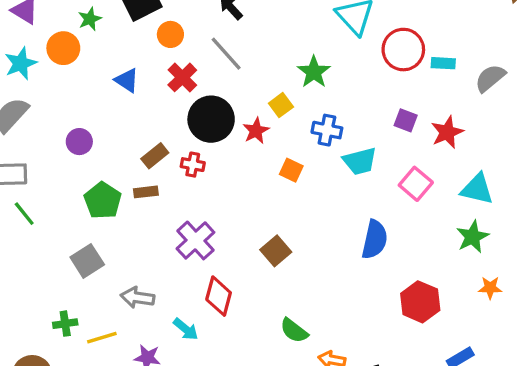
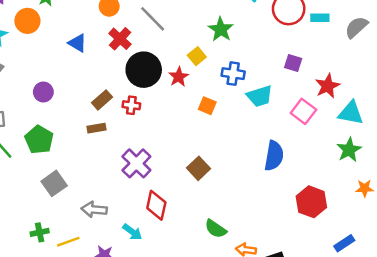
red star: (447, 132) -> (328, 86), moved
green pentagon: (103, 201) -> (39, 140), moved

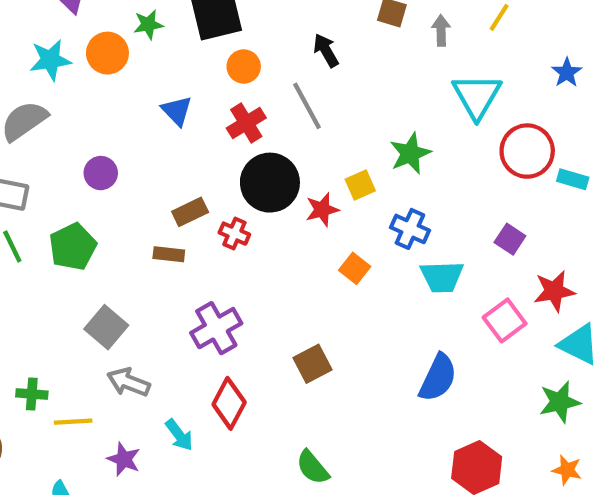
gray square: (54, 183) -> (106, 327), moved, turned -30

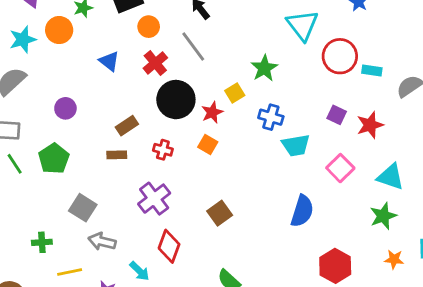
red cross: (234, 234) -> (163, 150), moved
orange square: (355, 268) -> (208, 145), moved
red star: (554, 291) -> (370, 125), moved
green cross: (32, 394) -> (42, 242), moved

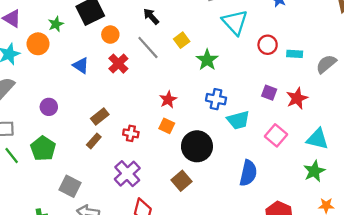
red circle: (340, 56) -> (268, 45), size x0.7
yellow square: (235, 93) -> (182, 40), moved
black circle: (176, 100) -> (197, 146), moved
brown rectangle: (117, 155) -> (94, 141), turned -42

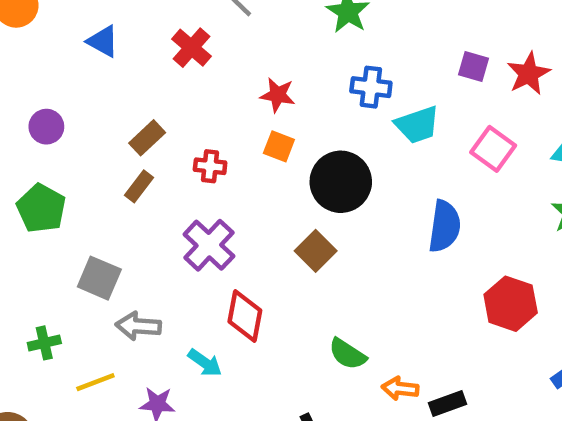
red cross: (118, 64) -> (192, 48), moved
red star: (168, 100) -> (278, 95), turned -30

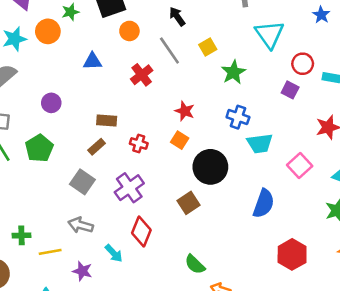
blue triangle: (103, 41) -> (92, 61), turned -42
purple square: (473, 66) -> (290, 90), moved
brown rectangle: (147, 138) -> (107, 120), turned 36
gray square: (99, 278) -> (82, 182), moved
green cross: (44, 343) -> (21, 235), moved

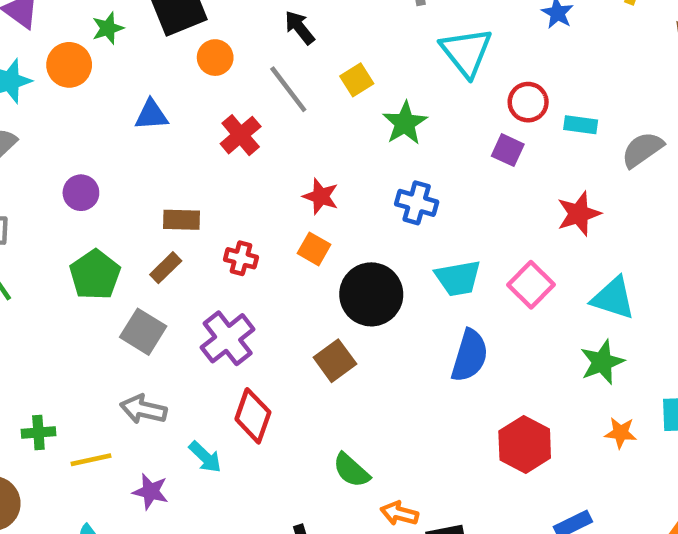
cyan trapezoid: (260, 143) -> (458, 278), moved
green pentagon: (39, 148) -> (95, 275), moved

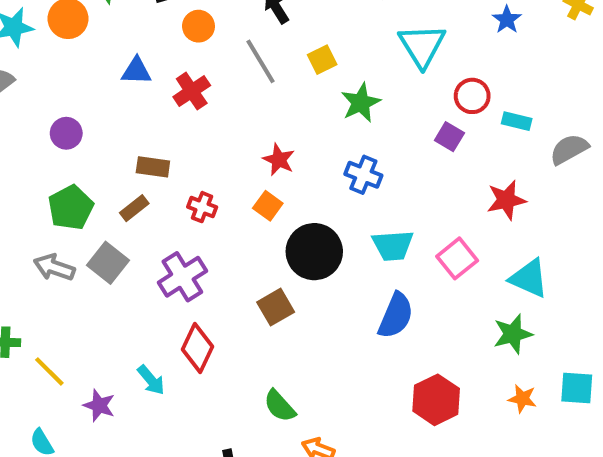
red cross: (241, 135) -> (192, 91), moved
gray arrow: (143, 409) -> (54, 267), moved
yellow line: (91, 460) -> (49, 371), turned 51

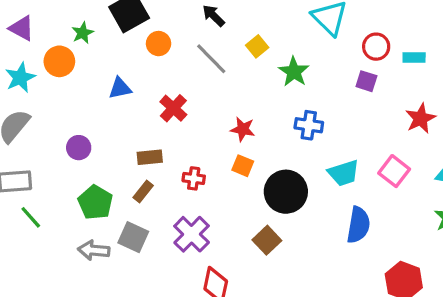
red cross: (192, 91) -> (173, 108), moved

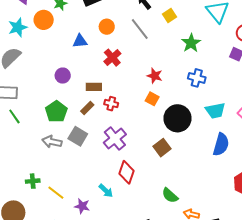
orange circle: (159, 44) -> (107, 27), moved
yellow square: (257, 46) -> (170, 15), moved
purple circle: (79, 148) -> (63, 76), moved
red cross: (194, 178) -> (111, 104), moved

